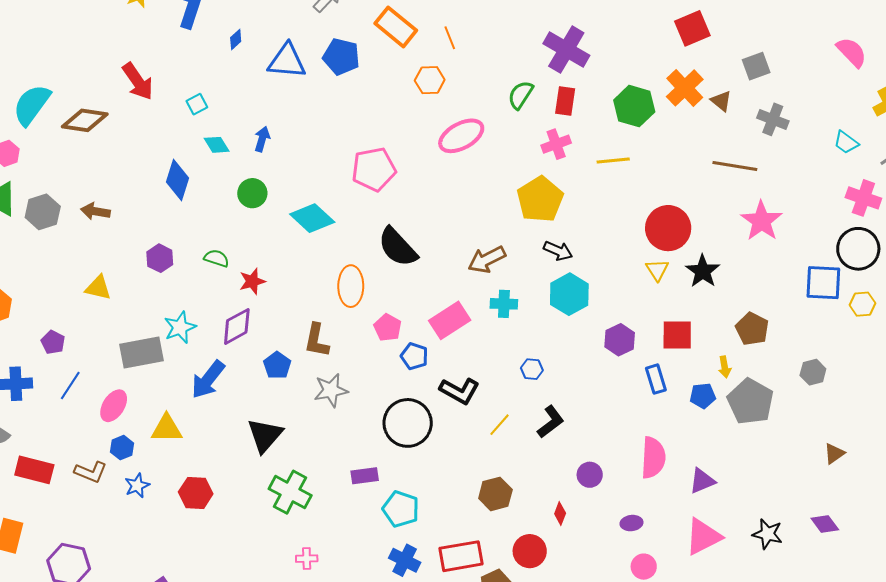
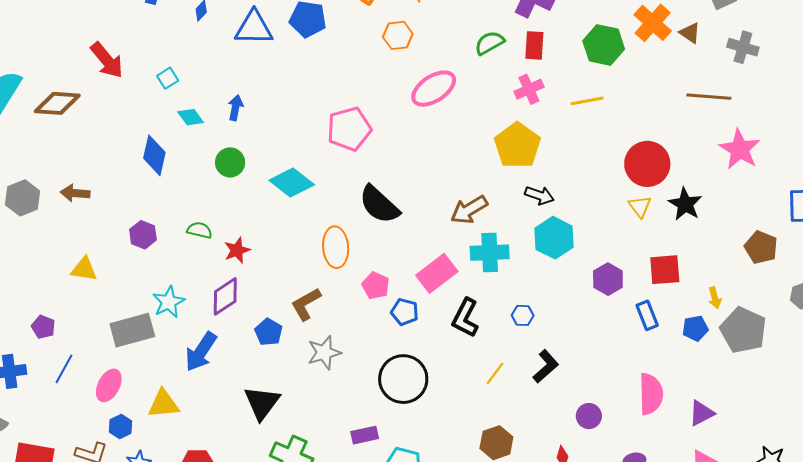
green semicircle: (521, 95) -> (489, 43), turned 32
cyan cross: (504, 304) -> (490, 253), size x1.4
brown pentagon: (752, 329) -> (761, 247), moved
brown L-shape: (317, 340) -> (306, 304), turned 54
black L-shape: (459, 391) -> (465, 318), moved, turned 93

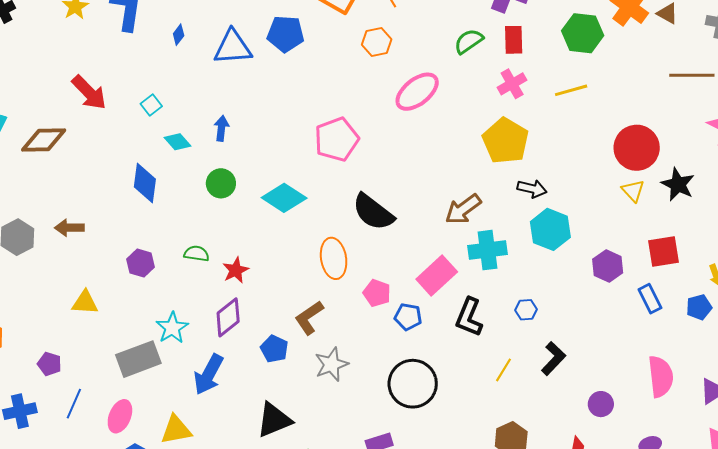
black triangle: (262, 403) -> (274, 420), turned 36

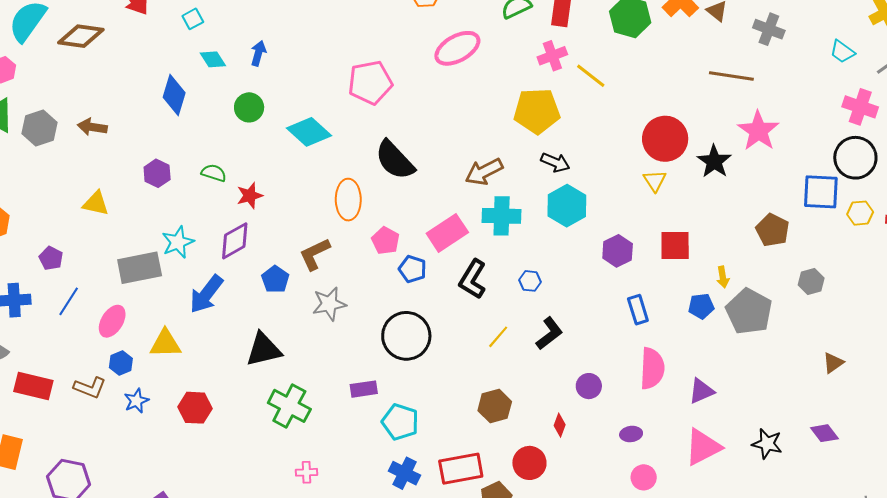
yellow line: (571, 90) -> (591, 76), moved, turned 44
yellow pentagon: (506, 141) -> (537, 111), turned 30
black star: (678, 184) -> (714, 161), moved
blue rectangle: (650, 299) -> (638, 310), moved

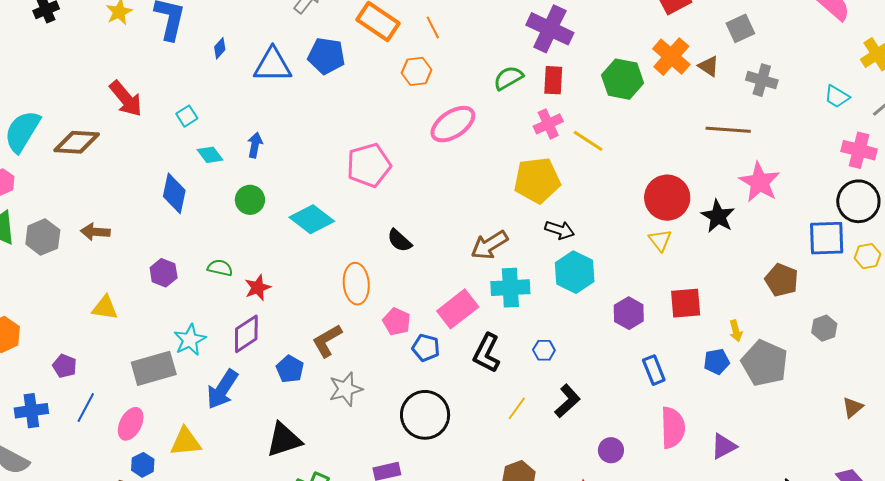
black semicircle: (395, 160) -> (399, 241), size x0.6

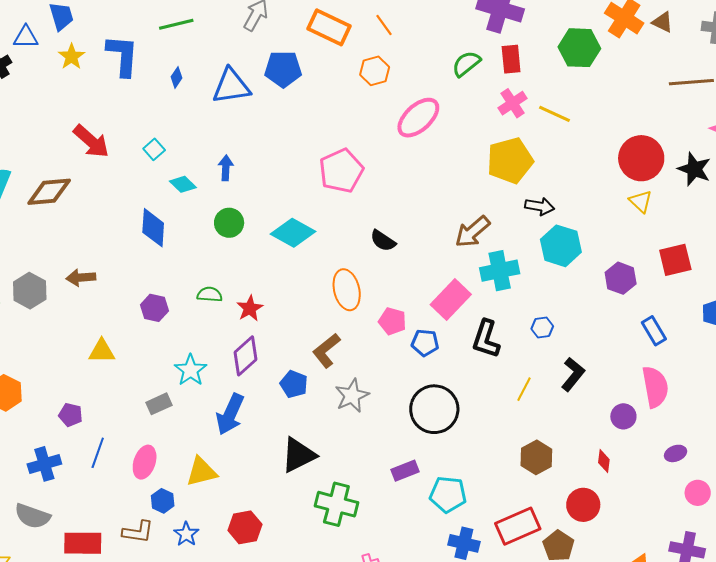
gray rectangle: (154, 368) -> (159, 404), size x0.6
pink semicircle: (673, 428) -> (655, 387), moved

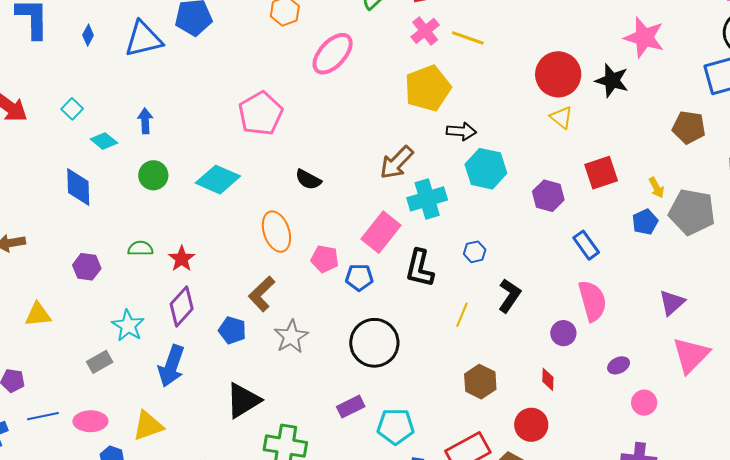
blue line: (98, 453) -> (43, 416), turned 64
pink ellipse: (145, 462) -> (90, 421), turned 76

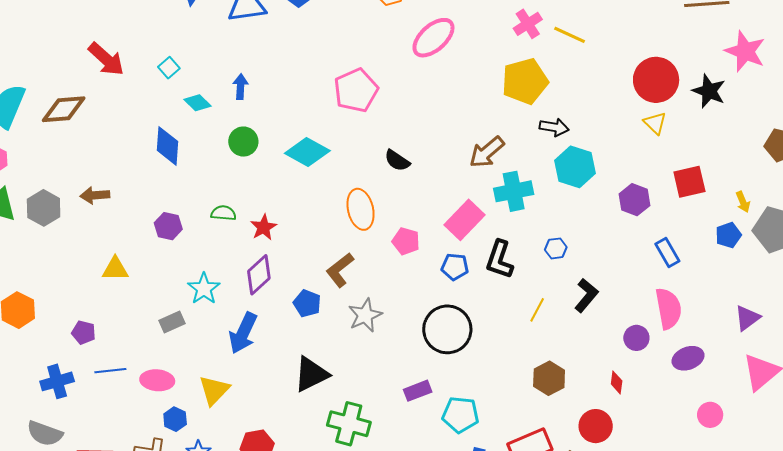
blue pentagon: (359, 277) -> (455, 267), moved
purple ellipse: (619, 365) -> (688, 358), moved, size x1.4
yellow triangle: (148, 426) -> (214, 390), turned -32

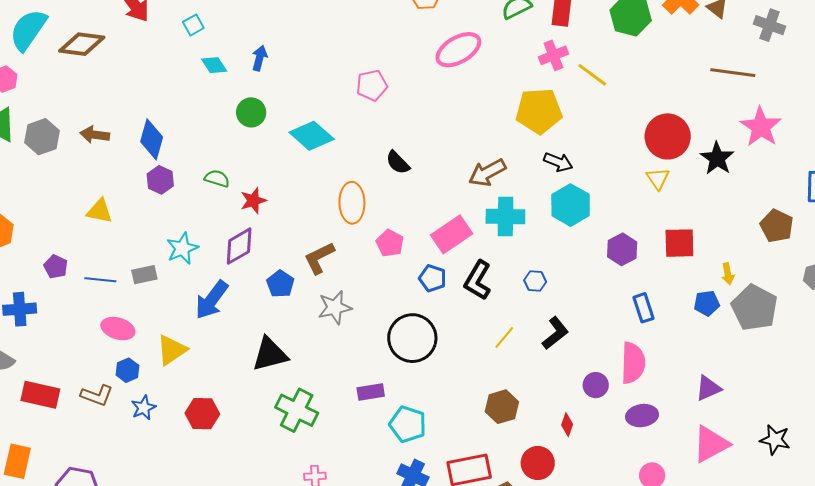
pink pentagon: (356, 90) -> (372, 85), size x0.7
blue diamond: (167, 146) -> (152, 139), moved
blue line: (110, 371) -> (100, 280), moved

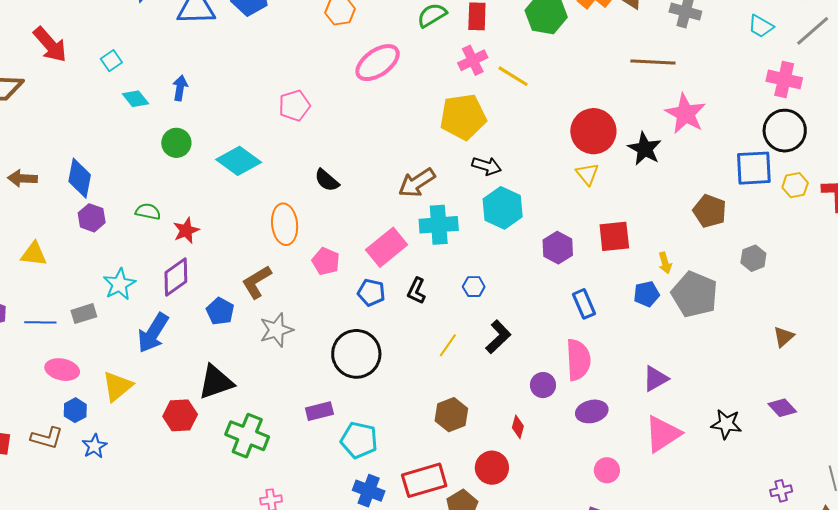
black L-shape: (478, 280) -> (416, 291), size x0.7
red hexagon: (202, 414) -> (180, 415), moved

